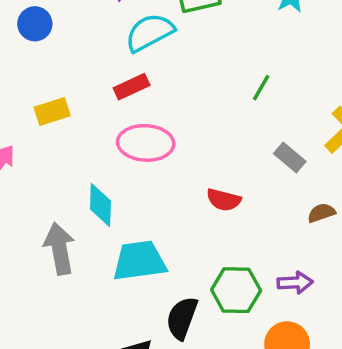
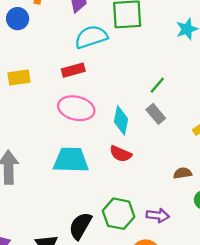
gray rectangle: (290, 158) -> (156, 114), moved
cyan diamond: (100, 205) -> (121, 120), moved
cyan trapezoid: (139, 261) -> (71, 160), moved

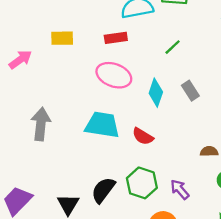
green line: (157, 85) -> (173, 47), moved
red semicircle: (121, 154) -> (143, 136), moved
purple arrow: (158, 215) -> (180, 189), turned -145

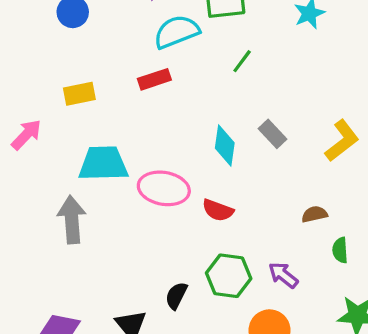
green line: (173, 47) -> (242, 61), moved
pink ellipse: (114, 75) -> (164, 188), moved
cyan trapezoid: (102, 125) -> (103, 164), moved
black semicircle: (103, 190) -> (176, 296), size x0.7

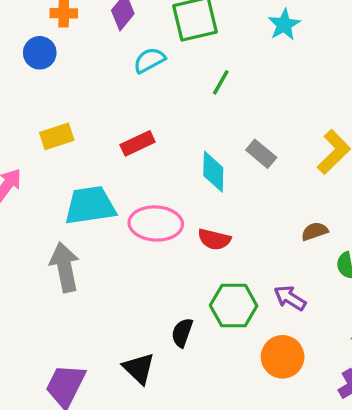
cyan semicircle: (177, 32) -> (149, 60), size x0.7
red rectangle: (154, 79) -> (138, 143), moved

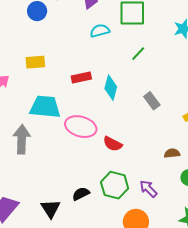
cyan diamond: (213, 172) -> (111, 88), moved
black semicircle: (182, 333) -> (81, 194), turned 30

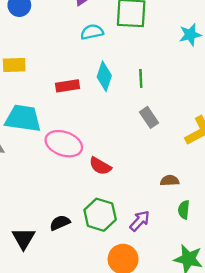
green line: (138, 54) -> (141, 78), moved, turned -49
cyan diamond: (111, 88) -> (104, 76), moved
purple arrow: (148, 189) -> (140, 221), turned 84

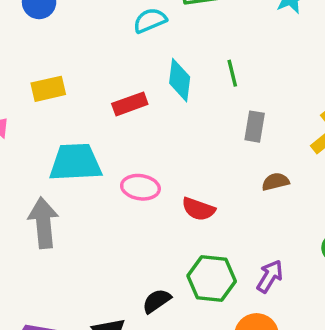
gray rectangle: (149, 117) -> (255, 127), turned 54
pink ellipse: (64, 144) -> (140, 187), size x0.7
brown semicircle: (170, 181) -> (275, 182), moved

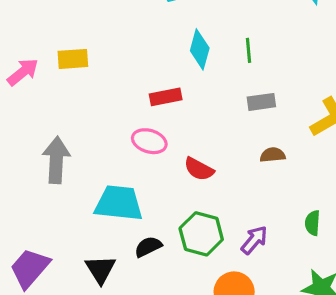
yellow rectangle: (48, 89) -> (73, 59), moved
red rectangle: (130, 104) -> (166, 97), moved
gray rectangle: (255, 127) -> (261, 102), turned 64
cyan trapezoid: (75, 162) -> (119, 203), moved

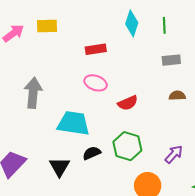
red rectangle: (166, 97) -> (96, 49), moved
red semicircle: (199, 169) -> (128, 103), turned -54
purple arrow: (254, 240) -> (174, 154), moved

